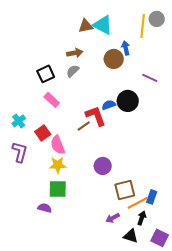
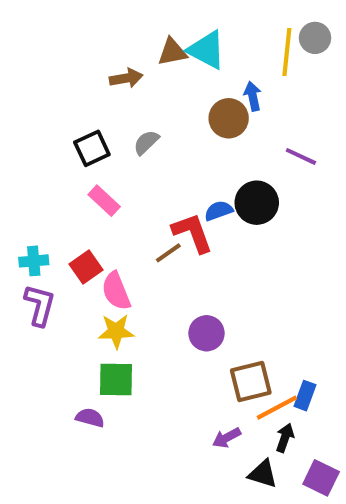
brown arrow: (75, 53) -> (126, 78), moved
cyan cross: (19, 121) -> (34, 261), moved, turned 32

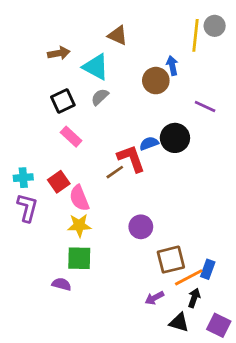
cyan triangle: (207, 50) -> (96, 67), moved
brown triangle: (172, 52) -> (118, 35), turned 35
brown arrow: (126, 78) -> (59, 53), moved

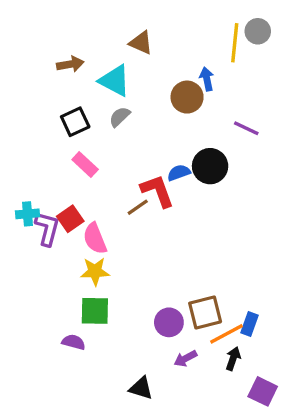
purple L-shape: (27, 208) -> (47, 229), moved
purple circle: (141, 227) -> (169, 322), moved
black triangle: (179, 322) -> (141, 388), moved

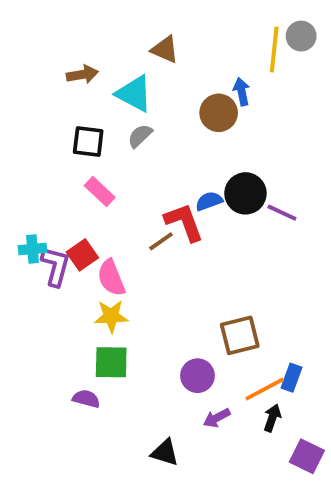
black square: (75, 122) -> (88, 142), turned 32
purple line: (246, 128) -> (282, 213), moved
brown square: (205, 313) -> (240, 335), moved

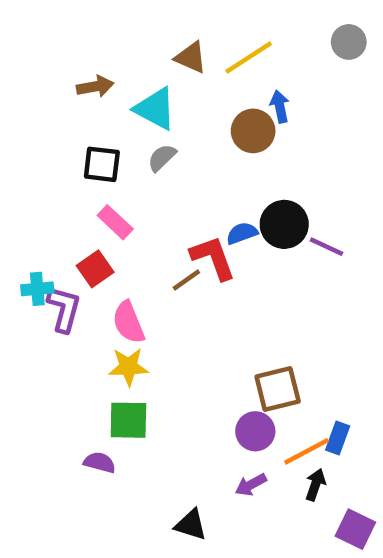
yellow line: (274, 50) -> (249, 58), moved, turned 51
red square: (82, 255) -> (95, 269), moved
purple circle: (198, 376) -> (255, 431), moved

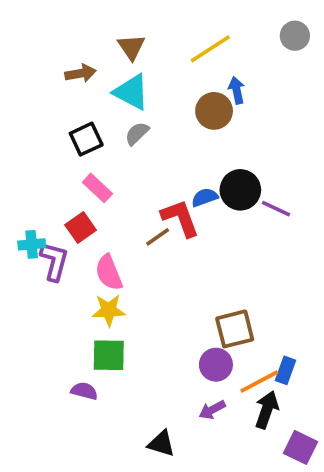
brown triangle: (191, 58) -> (131, 47), moved, turned 32
black square: (102, 164) -> (86, 139), turned -32
black arrow: (315, 485) -> (267, 410), size x1.4

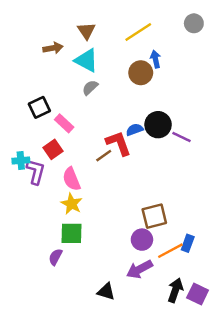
black square: (86, 139) -> (39, 107), moved
yellow star: (109, 310) -> (71, 204), turned 30
purple semicircle: (84, 391) -> (55, 257), turned -77
purple arrow: (212, 410) -> (139, 269), size x1.5
black arrow: (267, 410) -> (175, 290), moved

